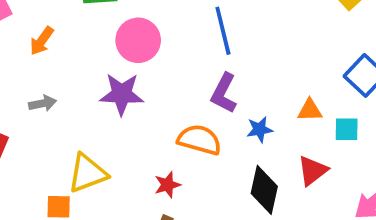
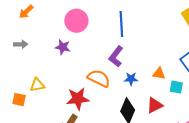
purple star: (122, 94) -> (63, 47), size x0.7
yellow triangle: (87, 173) -> (37, 85), size x0.7
red star: (167, 185) -> (78, 99), size x1.6

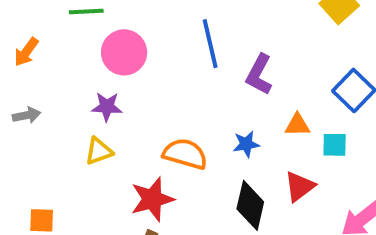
purple L-shape: (116, 56) -> (259, 75), moved
yellow triangle: (37, 85) -> (99, 151), moved

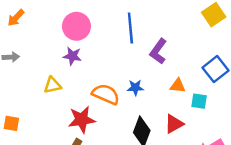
purple star: (107, 107) -> (72, 56), moved
blue star: (246, 144) -> (135, 88), moved

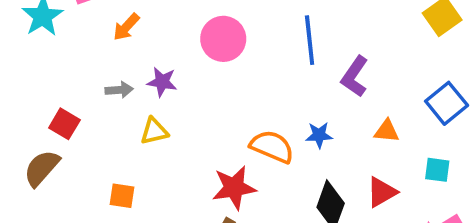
purple star: (72, 56) -> (162, 82), moved
yellow triangle: (53, 85) -> (154, 131), moved
cyan square: (199, 101) -> (437, 170), moved

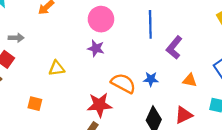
purple star: (162, 82) -> (96, 48), moved
gray arrow: (119, 90) -> (16, 38), moved

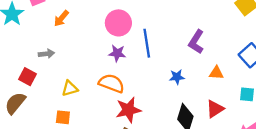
blue line: (150, 24) -> (147, 43), moved
gray arrow: (16, 38) -> (46, 54), moved
yellow triangle: (57, 68) -> (70, 88), moved
orange semicircle: (123, 83) -> (111, 83), moved

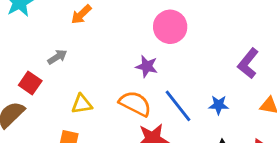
pink circle: (118, 23) -> (170, 27), moved
blue line: (147, 43) -> (178, 106), moved, turned -36
gray arrow: (46, 54) -> (57, 57), turned -32

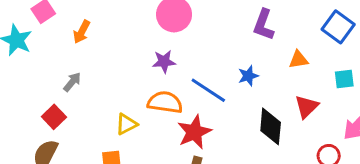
red square: (30, 83) -> (54, 117), turned 30
yellow triangle: (82, 104) -> (126, 124), moved

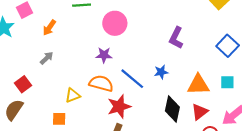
orange triangle: (298, 60) -> (198, 85), moved, size x1.6
gray arrow: (72, 82) -> (47, 58), moved
red triangle: (307, 107) -> (200, 112), moved

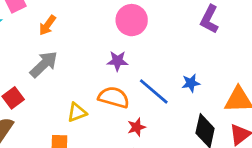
purple L-shape: (176, 38) -> (209, 19), moved
gray arrow: (47, 58) -> (44, 64), size x1.6
red star: (119, 107) -> (137, 127), size x0.6

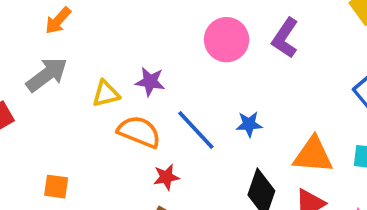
pink circle: (132, 20) -> (227, 40), moved
yellow triangle: (77, 112) -> (106, 94), moved

